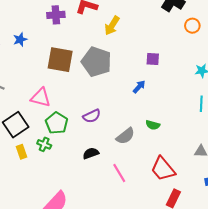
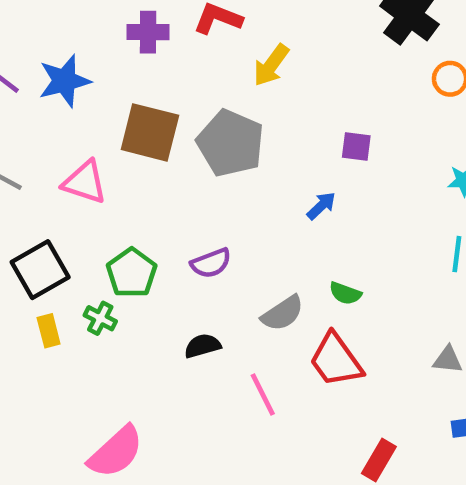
blue star: (20, 40) -> (64, 81), size x1.6
pink triangle: (41, 97) -> (85, 182), moved
red trapezoid: (163, 169) -> (336, 360), moved

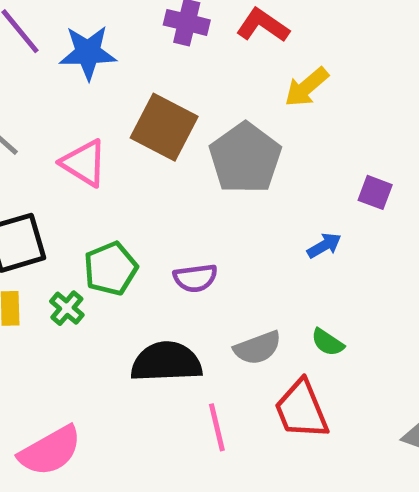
black semicircle: (203, 346) -> (166, 362), size x1.8

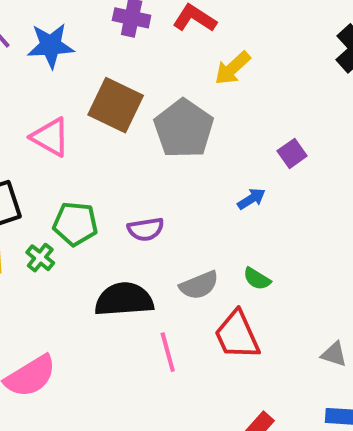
purple square: (375, 192) -> (292, 153), turned 36
green pentagon: (111, 269) -> (75, 224), turned 30

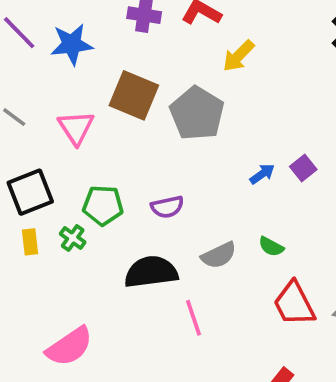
pink triangle: (50, 137) -> (76, 128), turned 30
purple square: (292, 153) -> (303, 168), moved
red trapezoid: (237, 335) -> (294, 304), moved

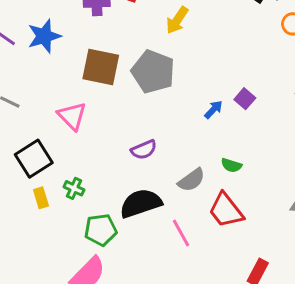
pink triangle: (76, 128) -> (72, 116), moved
green pentagon: (103, 205) -> (101, 230), moved
red trapezoid: (294, 304) -> (226, 210), moved

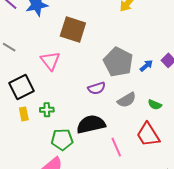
gray pentagon: (153, 72) -> (118, 62), moved
gray semicircle: (192, 180) -> (127, 100), moved
green cross: (74, 188) -> (47, 110), turned -32

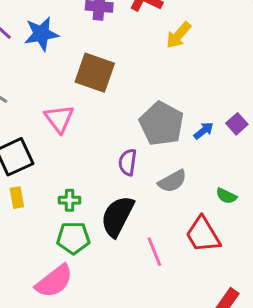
purple semicircle: (97, 88) -> (128, 162), turned 114
green semicircle: (155, 105) -> (226, 196), moved
green cross: (47, 110) -> (70, 200), moved
black semicircle: (91, 124) -> (117, 216), turned -52

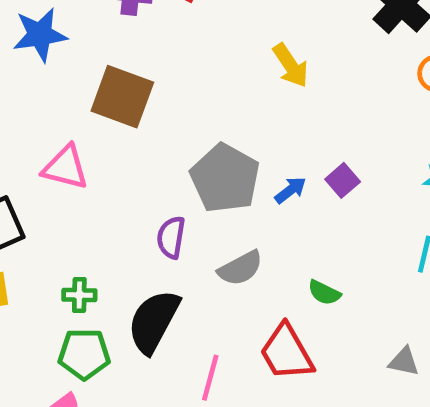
yellow arrow: (178, 35) -> (291, 65), moved, turned -76
pink triangle: (59, 119) -> (65, 167), turned -40
pink line: (154, 252) -> (210, 378), turned 36

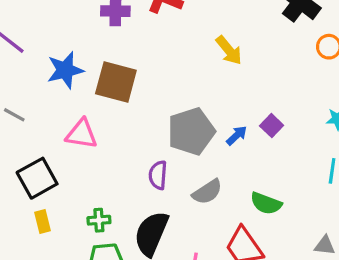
blue star: (40, 35) -> (65, 70), moved
gray pentagon: (225, 178) -> (191, 131), turned 30
green semicircle: (324, 293) -> (266, 203), size x1.4

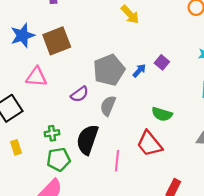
brown square: (116, 82) -> (57, 41), turned -32
purple semicircle: (158, 175) -> (80, 94), moved, turned -126
gray semicircle: (207, 192) -> (108, 106), moved, turned 150
yellow rectangle: (43, 222) -> (16, 147), moved

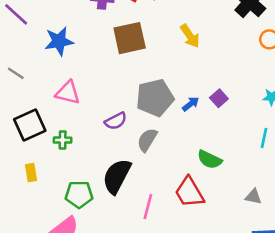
brown square: (57, 41) -> (130, 38), moved
green cross: (52, 133) -> (63, 140), moved

